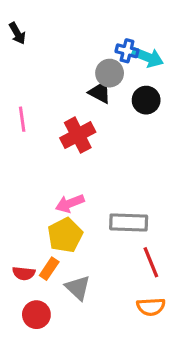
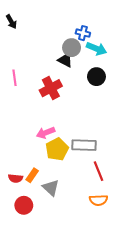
cyan arrow: (148, 57) -> (96, 49), moved
black circle: (146, 100) -> (96, 77), moved
yellow pentagon: (65, 235) -> (57, 149), moved

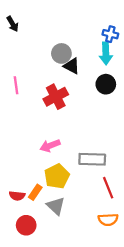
blue cross: (83, 33) -> (110, 34), moved
gray circle: (72, 48) -> (61, 53), moved
cyan arrow: (96, 49) -> (106, 53), turned 66
yellow pentagon: (57, 149) -> (57, 176), moved

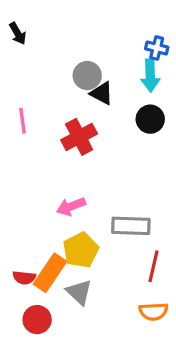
red line: (108, 188) -> (153, 266), turned 35
orange rectangle: (35, 192) -> (50, 273), size x1.6

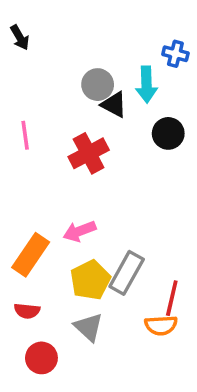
cyan arrow: (150, 75) -> (146, 85), moved
gray rectangle: (131, 226) -> (127, 273), moved, turned -63
orange rectangle: (50, 273) -> (31, 255), moved
orange semicircle: (153, 311) -> (161, 325), moved

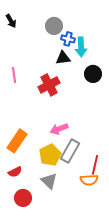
blue cross: (175, 54) -> (68, 39), moved
gray circle: (98, 85) -> (54, 26), moved
black triangle: (114, 104) -> (63, 58), turned -35
pink arrow: (79, 231) -> (59, 129), moved
red semicircle: (27, 311) -> (15, 172), turned -32

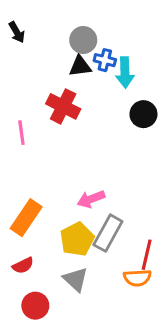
black triangle: (63, 58) -> (80, 66), moved
pink line: (14, 75) -> (21, 133), moved
red cross: (49, 85) -> (63, 106), moved, turned -35

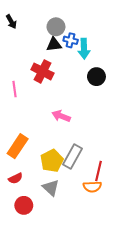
pink arrow: (91, 199) -> (61, 116), moved, turned 42

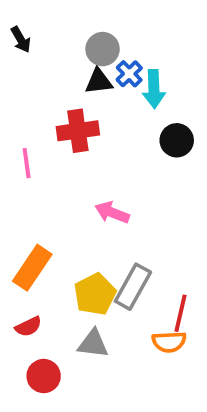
blue cross: (71, 40) -> (129, 74), turned 32
red cross: (42, 71) -> (78, 131), turned -35
gray triangle: (51, 188) -> (93, 344), turned -36

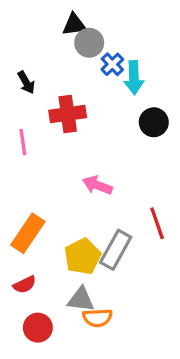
black arrow: (21, 40) -> (26, 83), moved
black triangle: (99, 81) -> (74, 25), moved
red line: (180, 313) -> (157, 223), moved, turned -32
orange semicircle: (169, 342) -> (97, 318), moved

